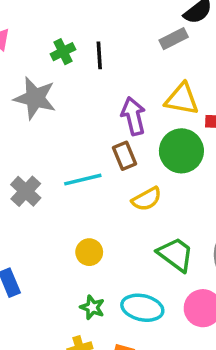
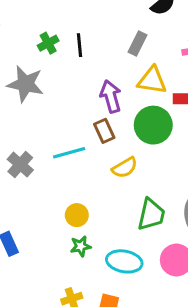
gray rectangle: (174, 39) -> (138, 44), moved, turned -35
green trapezoid: (176, 254) -> (151, 215), turned 68
green star: (92, 307) -> (81, 246), moved, turned -30

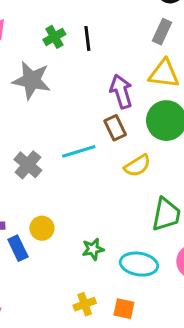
gray rectangle: (138, 44) -> (162, 32), moved
yellow circle: (77, 215) -> (42, 228), moved

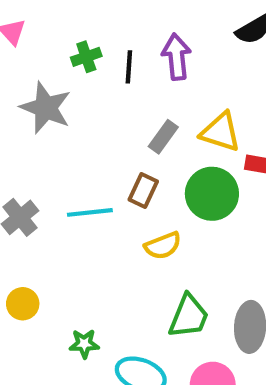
gray rectangle: (162, 32) -> (163, 137), moved
purple arrow: (121, 91) -> (176, 57), moved
brown rectangle: (115, 128) -> (143, 191), turned 40

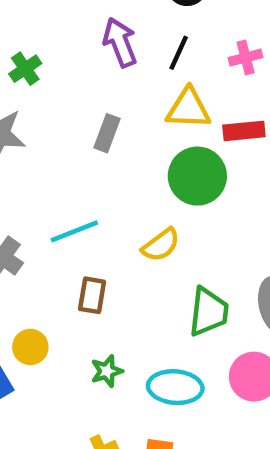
black line: (129, 67) -> (179, 53), moved, turned 36
gray rectangle: (163, 137) -> (107, 133), moved
brown rectangle: (143, 191) -> (92, 295), moved

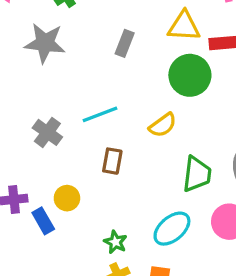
green star: (107, 371) -> (115, 242), moved, turned -30
cyan ellipse: (175, 387) -> (172, 229), turned -45

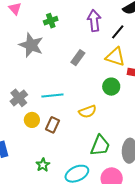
green circle: (190, 75) -> (111, 87), size x0.7
yellow circle: (67, 198) -> (32, 120), moved
green star: (115, 242) -> (43, 165), moved

